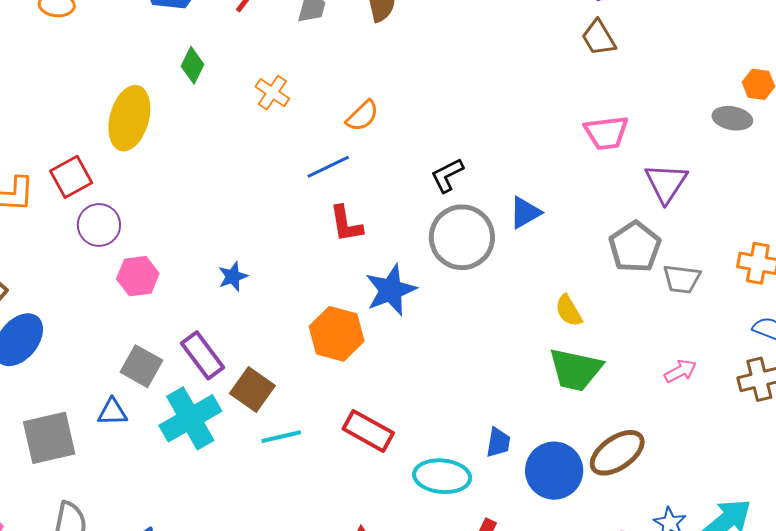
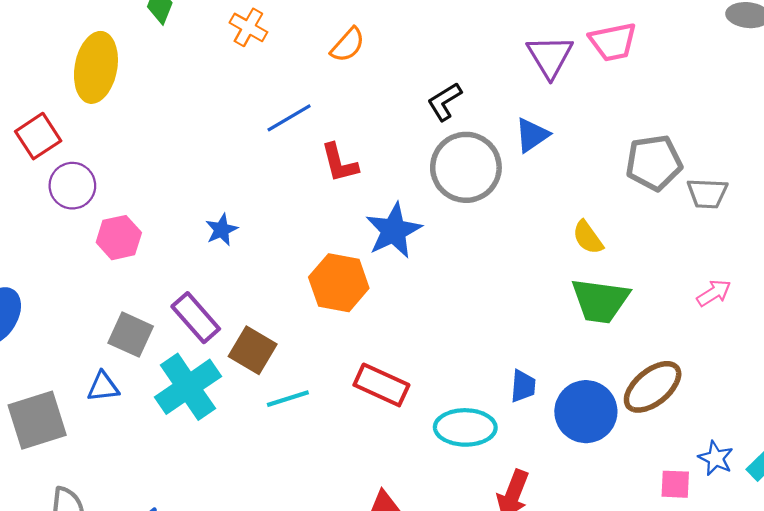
blue line: (328, 167) -> (289, 118), moved
purple triangle: (666, 183) -> (550, 56), moved
gray pentagon: (635, 247) -> (654, 163), turned 30

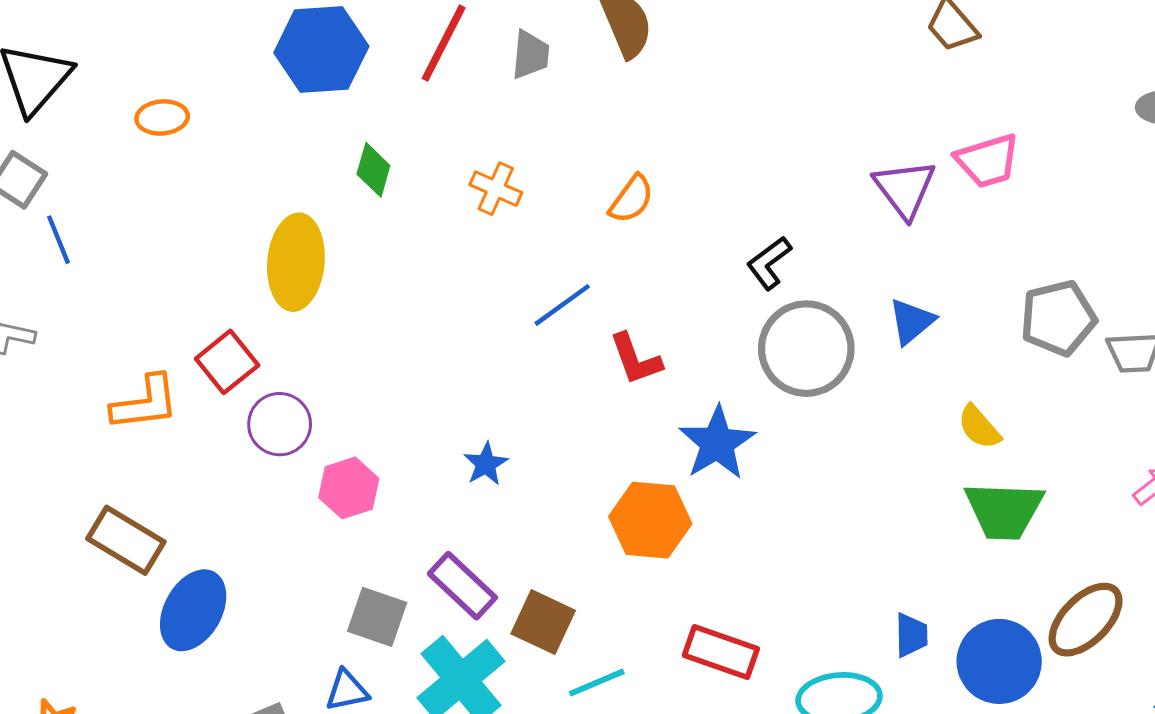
blue triangle: (532, 135) -> (912, 321), moved

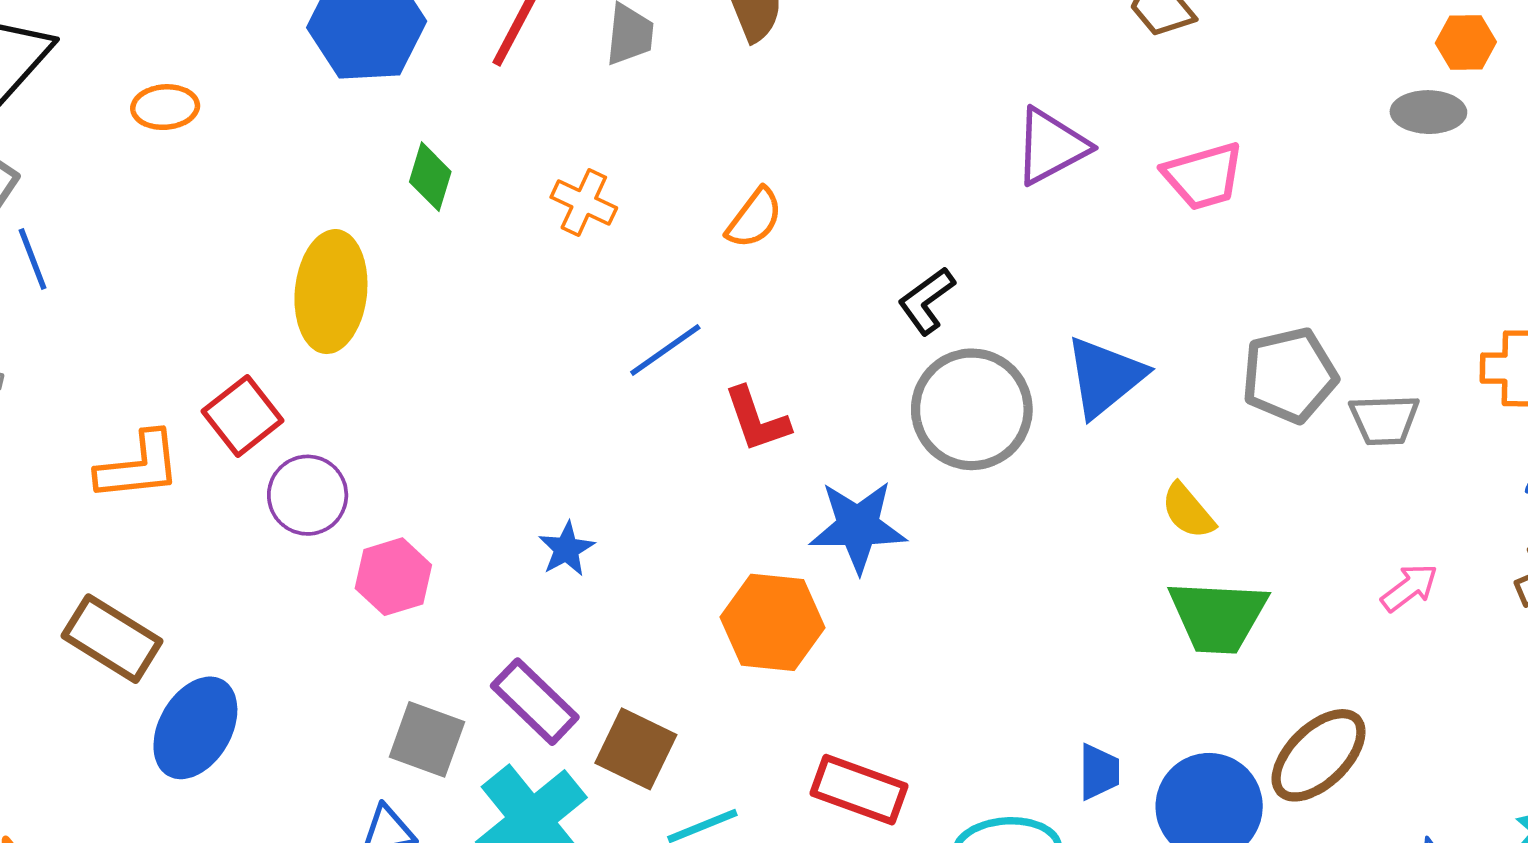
purple triangle: (905, 189) -> (1051, 146), moved, turned 38
blue triangle: (912, 321) -> (1105, 377), size x1.4
blue star: (717, 443) -> (858, 527), turned 30

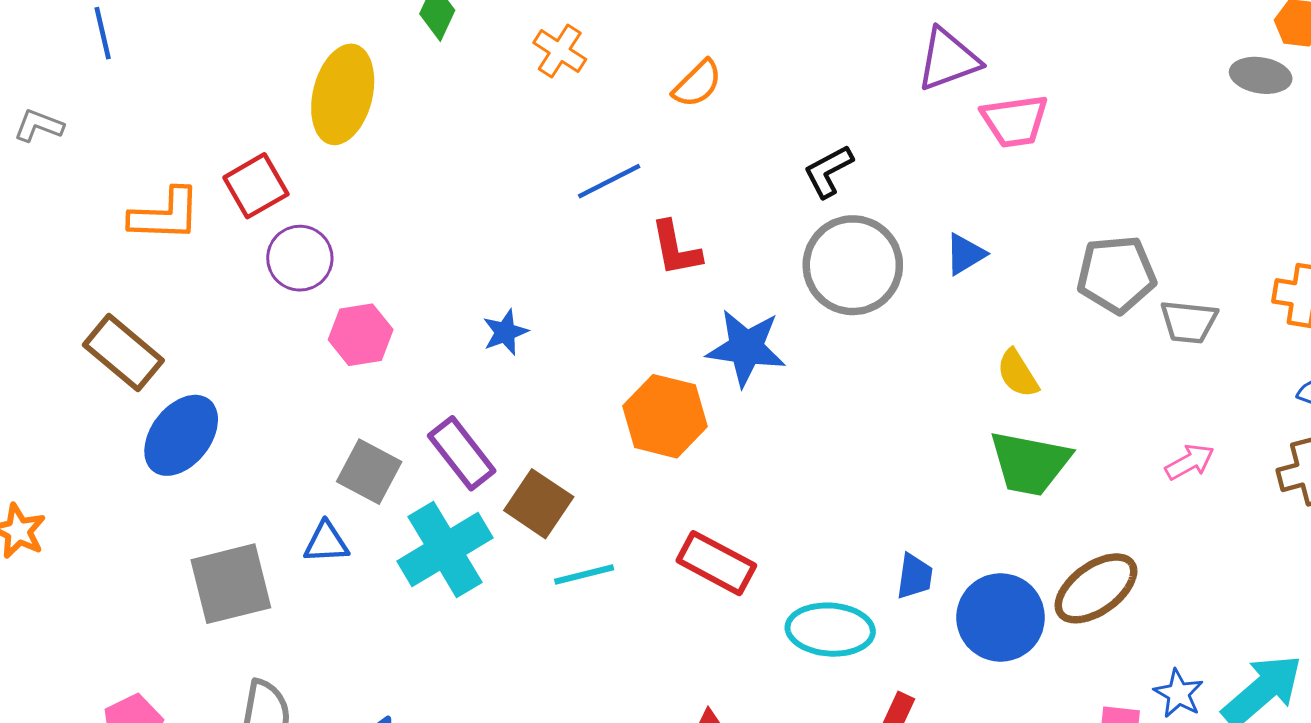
pink trapezoid: (1203, 176) -> (1015, 121), moved
blue triangle: (1105, 377) -> (965, 254), size x0.6

